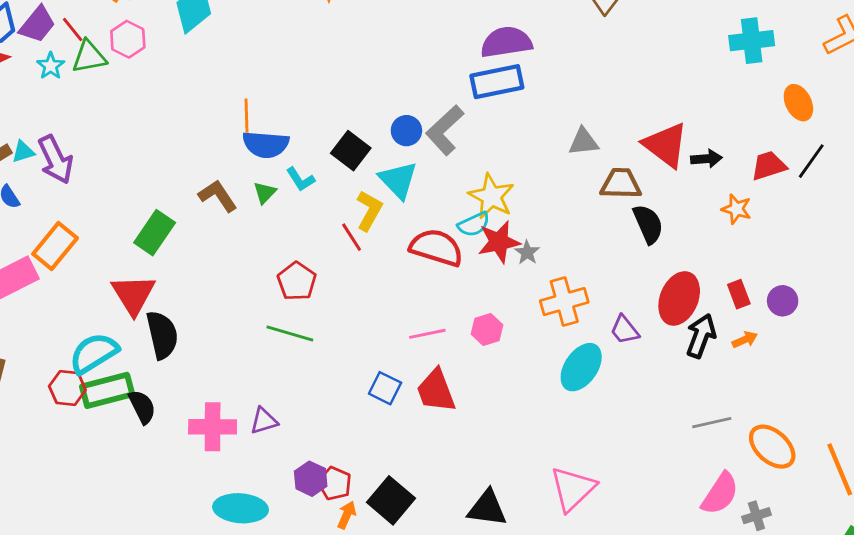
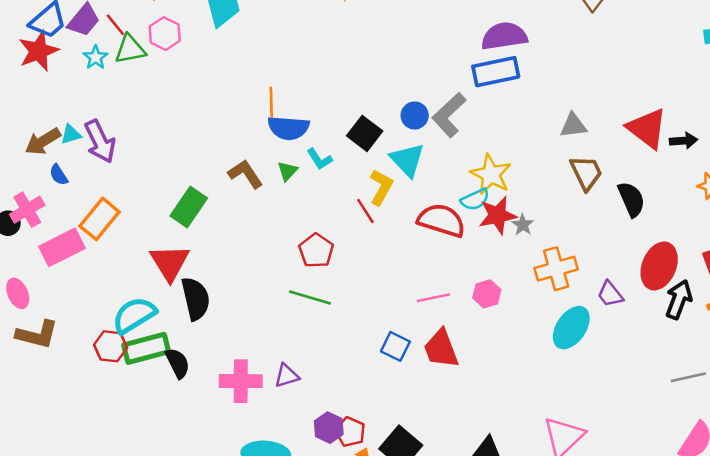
brown trapezoid: (621, 184) -> (586, 173), moved, turned 63

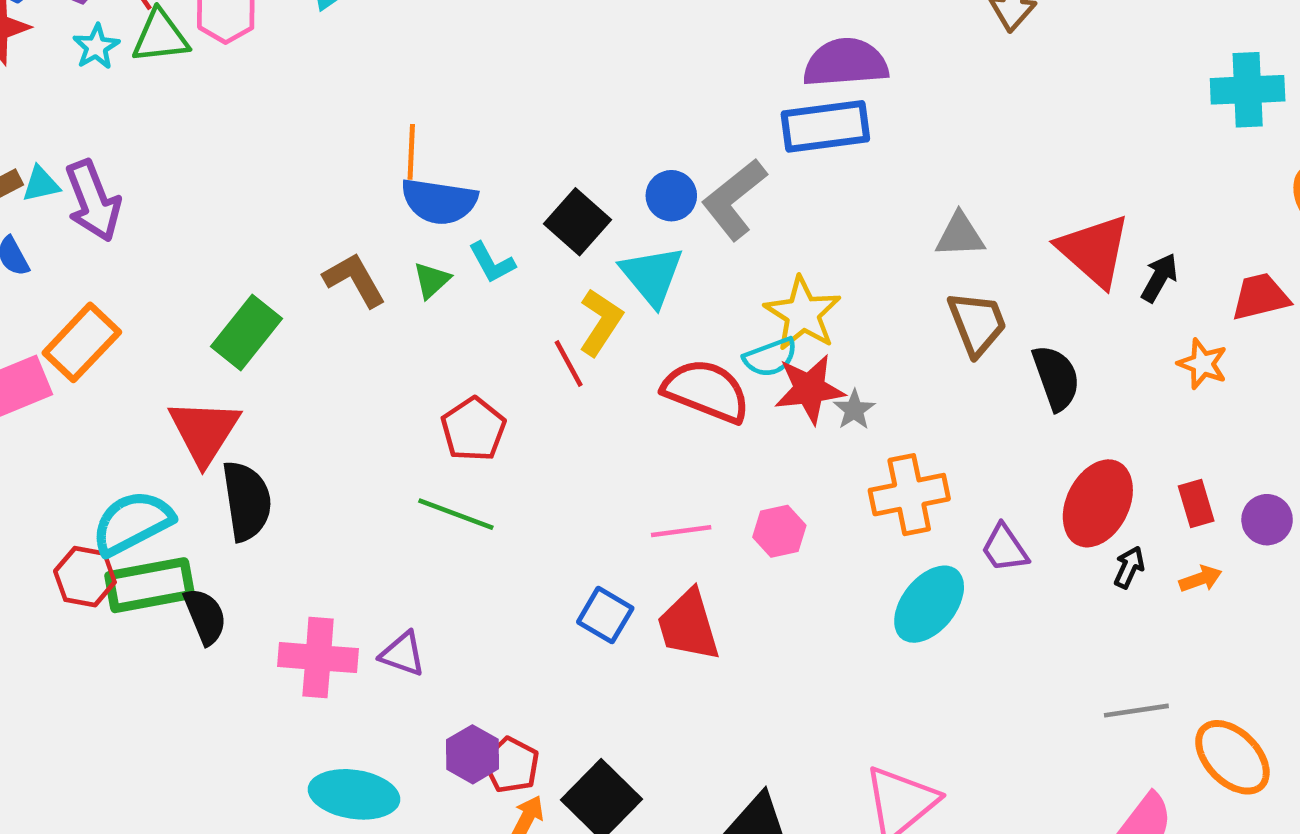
black arrow: (684, 141) -> (1159, 278), turned -60
black arrow: (679, 299) -> (1129, 567), size x0.6
purple triangle: (287, 376) -> (403, 654), turned 32

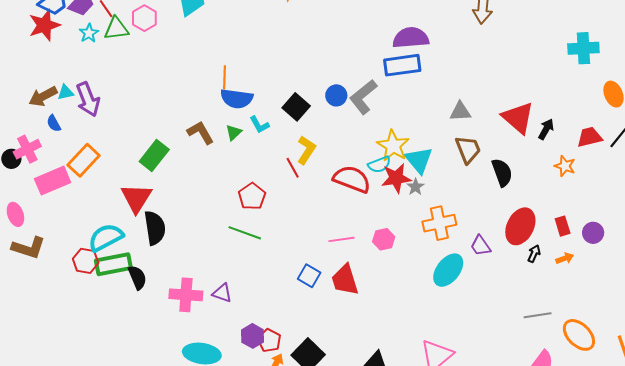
cyan triangle: (652, 276) -> (419, 160), moved

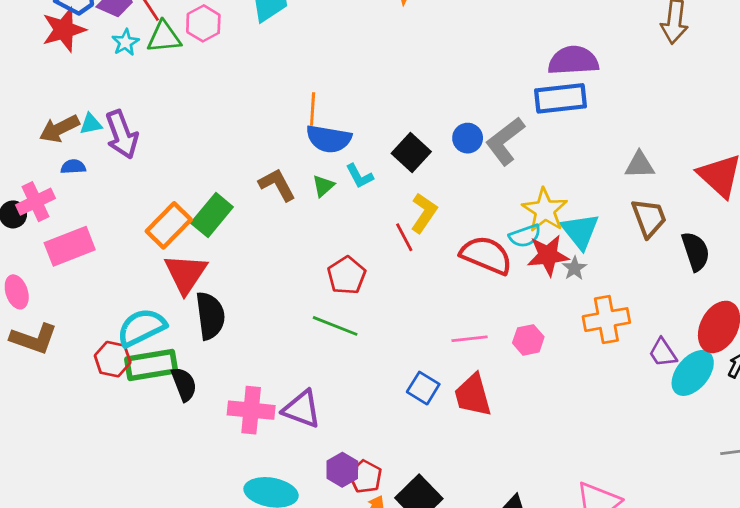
blue semicircle: (54, 123) -> (73, 167), turned 114
orange rectangle: (84, 160) -> (169, 225), moved
cyan ellipse: (448, 270) -> (693, 373), moved
purple triangle: (222, 293) -> (302, 409), size x1.4

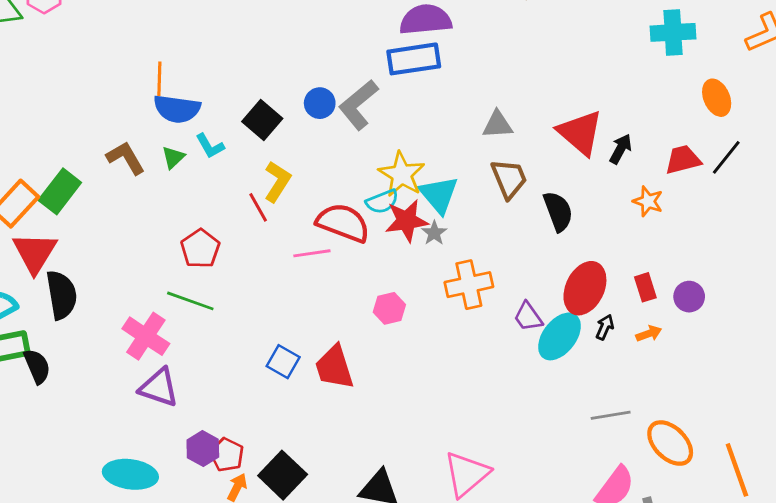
pink line: (470, 339) -> (312, 253), moved
pink cross: (251, 410) -> (146, 336), moved, turned 30

